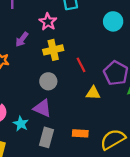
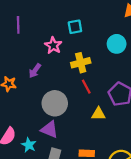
purple arrow: (22, 39) -> (35, 71), moved
yellow cross: (53, 50) -> (81, 63), moved
gray circle: (48, 81) -> (55, 103), size x1.5

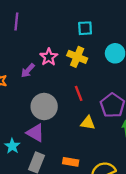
cyan square: (75, 27) -> (85, 28), moved
pink star: (53, 45) -> (49, 57), moved
yellow cross: (81, 63) -> (77, 57), moved, turned 30

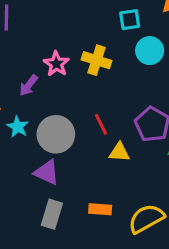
cyan square: (85, 28) -> (130, 20), moved
red line: (79, 93) -> (101, 124), moved
cyan star: (12, 146) -> (18, 127), moved

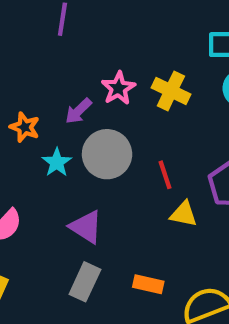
gray circle: (56, 134) -> (107, 154), moved

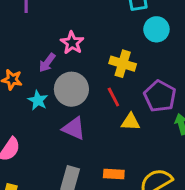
yellow cross: (171, 91) -> (123, 64), moved
purple triangle: (86, 227) -> (74, 128), moved

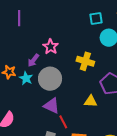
red line: (113, 97) -> (63, 122), moved
cyan star: (38, 100) -> (26, 78), moved

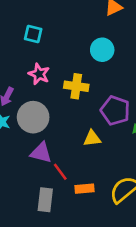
cyan square: (96, 18) -> (33, 34), moved, turned 32
pink star: (51, 47) -> (39, 74), moved

